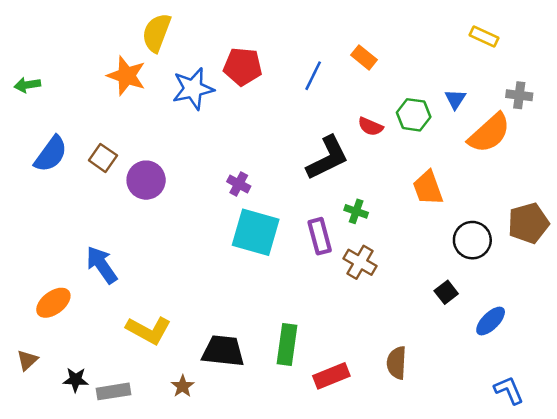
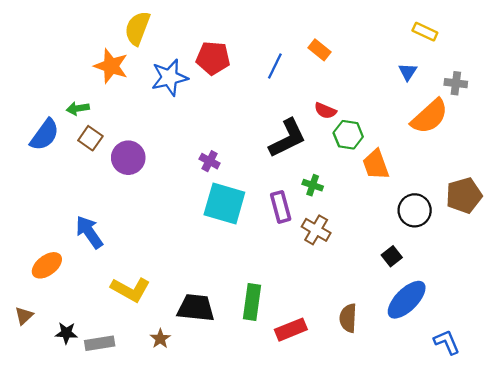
green arrow: (27, 85) -> (78, 108), moved
blue triangle: (455, 99) -> (408, 72), moved
green hexagon: (414, 115) -> (348, 135), moved
blue ellipse: (491, 321) -> (407, 300), moved, size x1.5

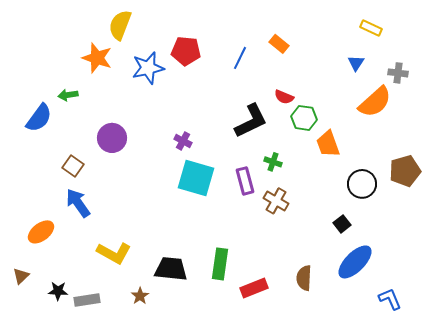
brown square: (90, 138) -> (73, 166), moved

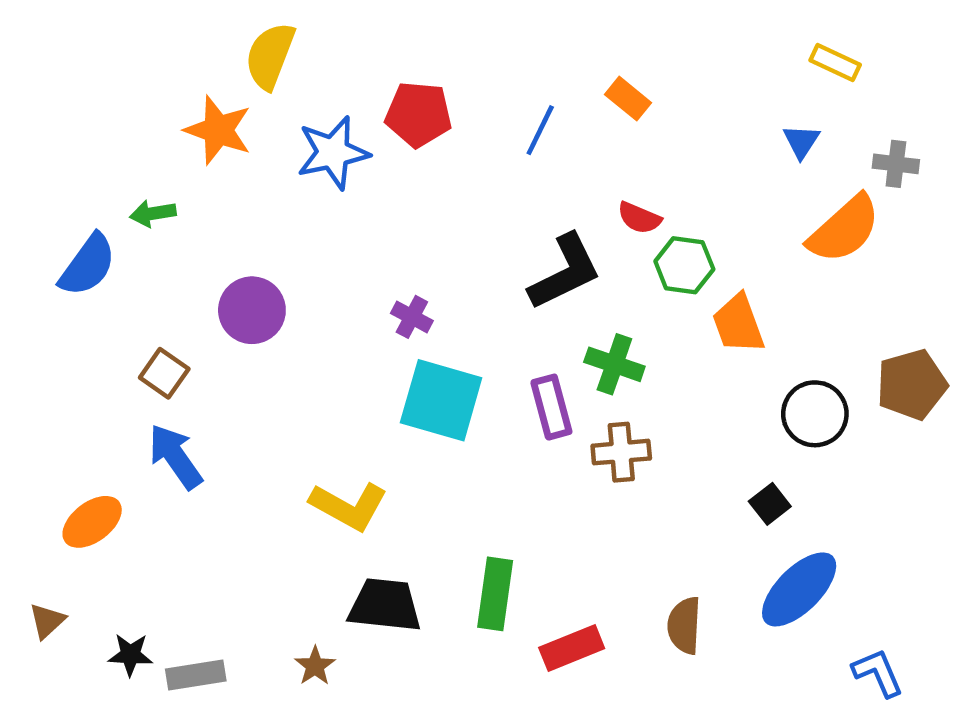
green cross: (273, 162) -> (614, 364), size x1.4
brown cross: (276, 201) -> (621, 452), turned -35
yellow L-shape: (114, 253) -> (349, 506), moved

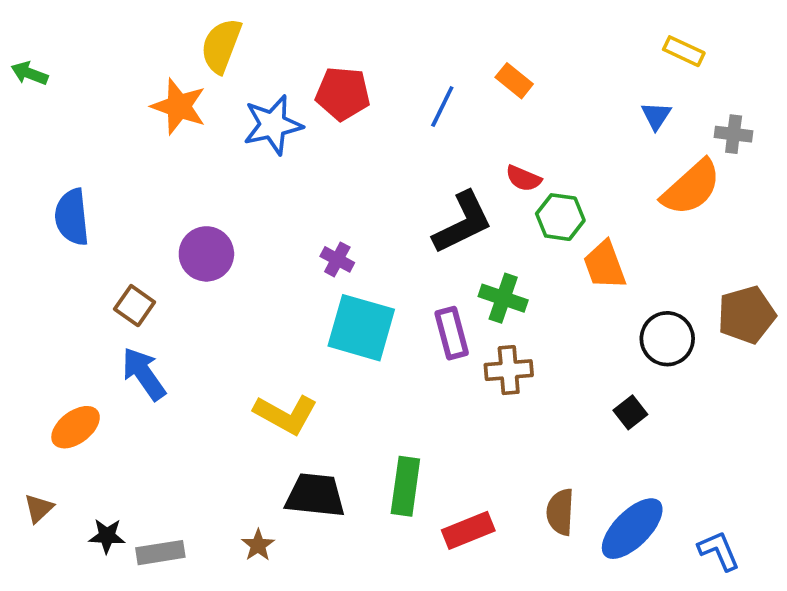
green arrow: (153, 213) -> (29, 73), moved, turned 30
blue semicircle: (88, 265) -> (72, 217), turned 138
blue ellipse: (799, 589) -> (632, 529), moved

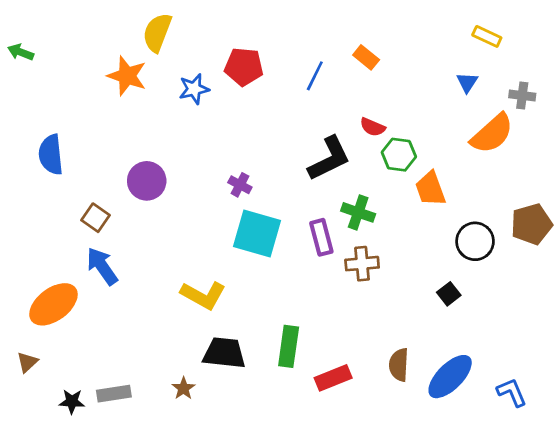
blue star: (273, 125) -> (194, 89), size x0.7
orange ellipse: (76, 427) -> (53, 304), size x1.4
black star: (107, 536) -> (72, 402), moved

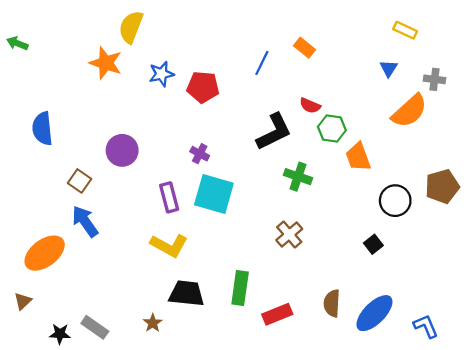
red pentagon: (244, 67) -> (203, 87), moved
purple rectangle: (321, 237) -> (169, 197), moved
brown cross: (362, 264) -> (289, 234), moved, turned -36
gray rectangle: (114, 394) -> (95, 327), turned 44

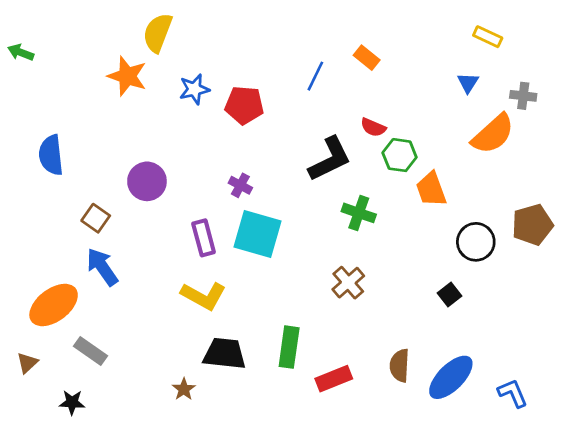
gray rectangle: (95, 327) -> (90, 351), moved

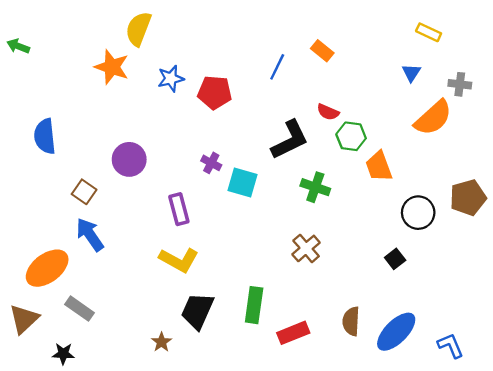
cyan square: (257, 234) -> (242, 183), moved, size x0.7
black trapezoid: (225, 354) -> (197, 311), turned -72
brown triangle: (27, 363) -> (24, 319), size x1.6

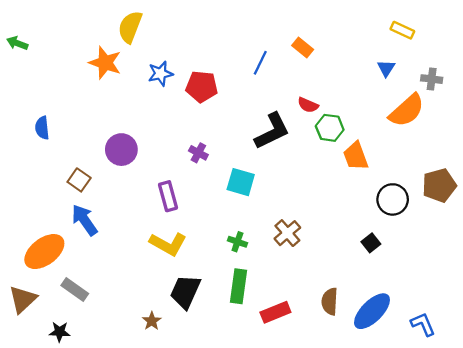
blue semicircle: (45, 136) -> (42, 128), size x0.7
cyan square: (242, 183) -> (241, 182), moved
green cross: (315, 187) -> (237, 242), moved, size x0.7

